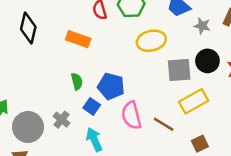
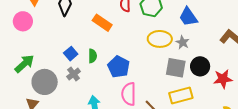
gray star: (202, 26) -> (183, 42), moved
blue square: (92, 106) -> (71, 54), moved
gray cross: (62, 120) -> (74, 74), moved

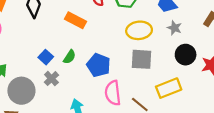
gray star: (183, 42) -> (174, 28), moved
green semicircle: (93, 56) -> (69, 57), turned 40
gray square: (176, 68) -> (142, 59), moved

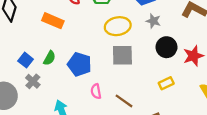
yellow rectangle: (169, 88) -> (166, 83), moved, size x0.6
pink semicircle: (113, 93) -> (96, 91), size x0.6

